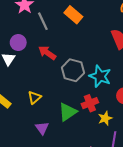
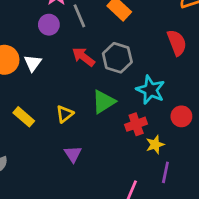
purple circle: (18, 43) -> (49, 25), moved
gray hexagon: (73, 70) -> (117, 58), moved
green triangle: (68, 112) -> (104, 102), moved

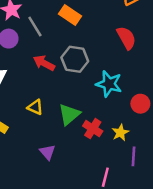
green triangle: (104, 102) -> (69, 114), moved
yellow triangle: (65, 114) -> (35, 107), moved, turned -49
red cross: (136, 124) -> (93, 129), moved, turned -30

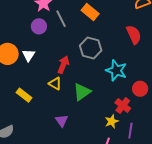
red arrow: (44, 63) -> (63, 65), moved, turned 78
red cross: (93, 129) -> (123, 106), moved
yellow star: (120, 133) -> (112, 121), moved

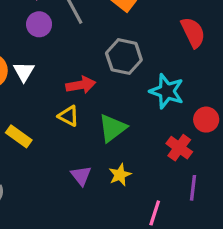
red arrow: (63, 65) -> (81, 85), turned 60
yellow star: (112, 121) -> (120, 175), moved

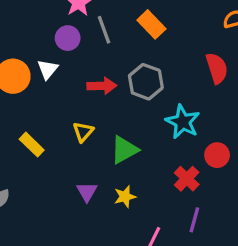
white triangle: (24, 72) -> (48, 69), moved
red arrow: (81, 85) -> (102, 86), moved
yellow triangle: (68, 116) -> (83, 132), turned 35

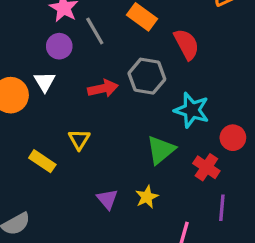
red semicircle: (217, 68) -> (186, 44), moved
yellow triangle: (83, 132) -> (79, 139), moved
green triangle: (124, 150) -> (161, 150), moved

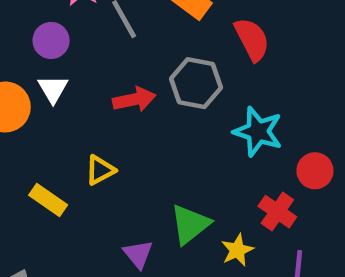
purple circle: (59, 46) -> (51, 40), moved
yellow triangle: (79, 139) -> (100, 170), turned 30
green triangle: (161, 150) -> (190, 224), moved
yellow star: (147, 197) -> (237, 250), moved

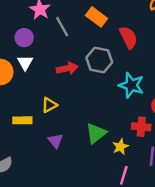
yellow rectangle: (48, 200) -> (22, 120), turned -36
red cross: (277, 212) -> (141, 127), turned -30
purple triangle: (138, 254) -> (55, 141), moved

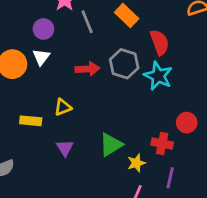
cyan star: (131, 85) -> (158, 76), moved

